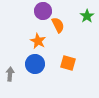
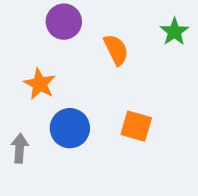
purple circle: (43, 11) -> (64, 22), moved
orange star: (38, 41) -> (40, 84), moved

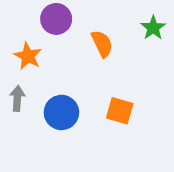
orange star: (40, 84) -> (28, 56), moved
gray arrow: (20, 148) -> (17, 98), moved

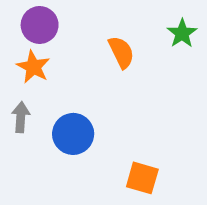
purple circle: (56, 19) -> (40, 25), moved
orange square: (120, 111) -> (142, 178), moved

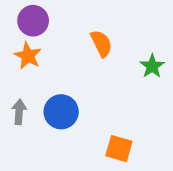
green star: (182, 33) -> (152, 66), moved
gray arrow: (21, 117) -> (19, 112), moved

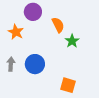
purple circle: (33, 21) -> (33, 12), moved
green star: (152, 66) -> (72, 41), moved

